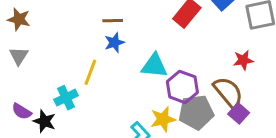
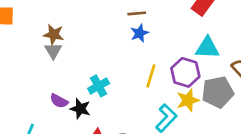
brown star: (19, 19) -> (54, 34), moved
cyan triangle: (154, 66) -> (207, 48), moved
yellow line: (90, 72) -> (151, 76), moved
purple hexagon: (182, 87) -> (185, 72), moved

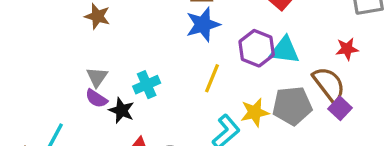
blue star: (139, 33) -> (203, 24), size x1.5
gray triangle: (53, 51) -> (97, 77), moved
purple hexagon: (185, 72) -> (257, 48), moved

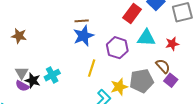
cyan triangle: (285, 50) -> (146, 38), moved
brown semicircle: (329, 84) -> (163, 66), size x0.7
black star: (122, 110) -> (33, 81), moved

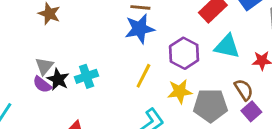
yellow star: (119, 87) -> (180, 91), moved

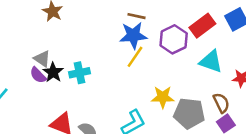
purple hexagon: (184, 53) -> (174, 39), moved
gray triangle: (44, 66) -> (42, 59), turned -42
yellow line: (143, 76) -> (135, 57), moved

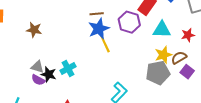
yellow line: (135, 57) -> (105, 44), turned -42
yellow star: (163, 97) -> (163, 55), moved
brown semicircle: (221, 103) -> (179, 58), turned -77

